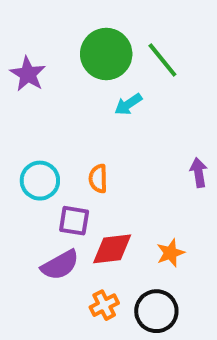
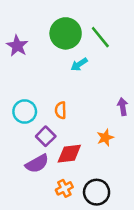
purple square: (74, 221) -> (46, 136), turned 36
orange star: (170, 253) -> (105, 138), moved

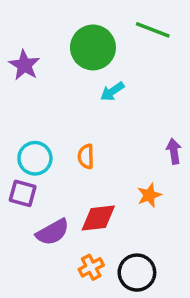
green line: (100, 37) -> (153, 30), moved, turned -30
purple square: (46, 136) -> (23, 193), moved, turned -30

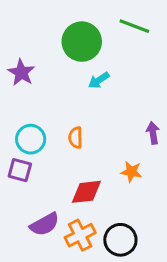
purple star: (24, 65) -> (21, 73), moved
orange star: (149, 195) -> (131, 172), turned 30
purple semicircle: (53, 232) -> (45, 224), moved
orange cross: (91, 267) -> (80, 235), size x1.4

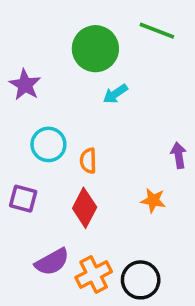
cyan circle: (31, 139) -> (48, 144), moved
red diamond: (86, 192) -> (85, 208), moved, turned -56

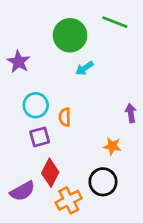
purple square: (23, 199) -> (40, 137), moved, turned -30
red diamond: (85, 208) -> (50, 173), moved
purple semicircle: (52, 262) -> (22, 191), moved
black circle: (141, 280) -> (103, 182), moved

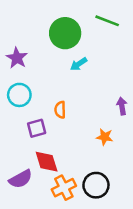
cyan circle: (36, 105) -> (19, 95), moved
red diamond: (50, 173) -> (47, 162), turned -45
black circle: (103, 182) -> (96, 185), moved

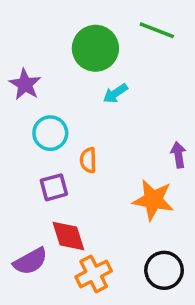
cyan circle: (19, 95) -> (50, 133), moved
orange star: (105, 137) -> (153, 200), size x1.6
black circle: (96, 185) -> (164, 270), moved

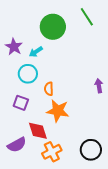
green line: (157, 30) -> (87, 17), turned 36
cyan arrow: (115, 93) -> (36, 52), moved
purple square: (54, 187) -> (21, 103), moved, turned 35
orange star: (153, 200) -> (58, 111), moved

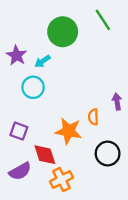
orange semicircle: (49, 89) -> (93, 117), moved
purple square: (21, 103) -> (19, 131), moved
black circle: (91, 150) -> (108, 154), moved

